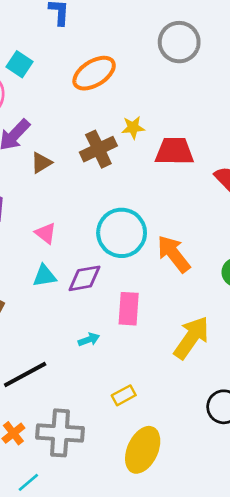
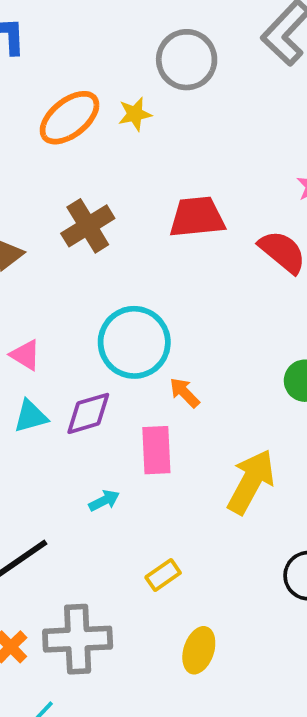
yellow star: (133, 128) -> (135, 114), moved
orange arrow: (174, 254) -> (185, 393), moved, size x0.6
yellow ellipse: (143, 450) -> (199, 650), size x0.7

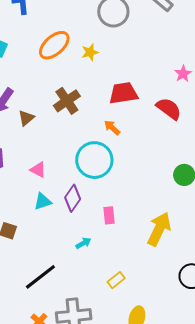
yellow star: (135, 114) -> (90, 52), moved
orange arrow: (185, 393) -> (112, 128), moved
purple diamond: (88, 413) -> (73, 198), turned -36
pink rectangle: (156, 450) -> (109, 215), size x0.7

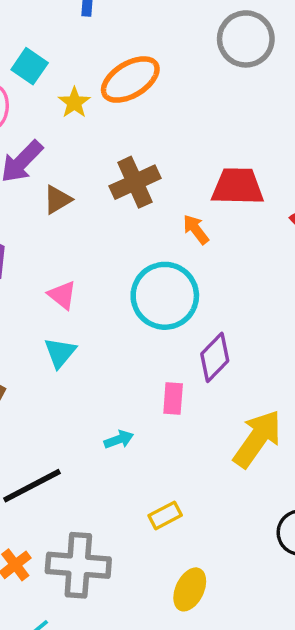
yellow star: (90, 52) -> (74, 103), moved, turned -30
orange arrow: (112, 128) -> (196, 229), moved
purple diamond: (73, 198) -> (215, 357), moved
cyan triangle: (43, 201) -> (60, 353), turned -42

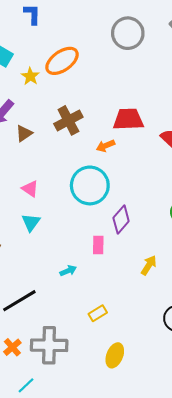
orange arrow: (196, 229) -> (106, 146), turned -72
yellow arrow: (257, 439) -> (149, 265), size x0.6

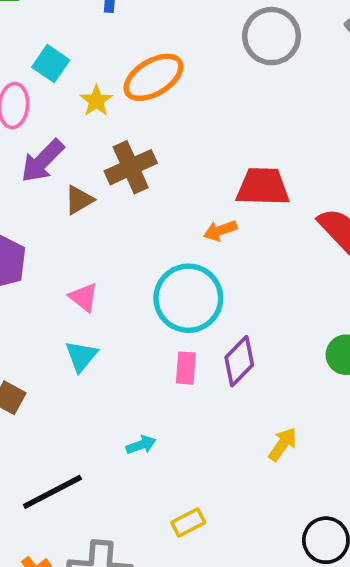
brown cross: (68, 120) -> (131, 167), moved
pink rectangle: (98, 245) -> (186, 368), moved

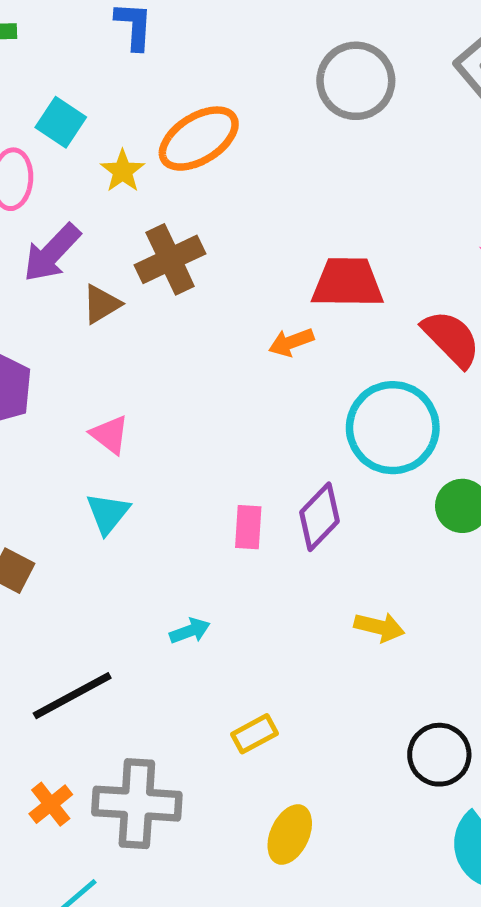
cyan circle: (188, 298) -> (393, 428), moved
yellow arrow: (283, 444) -> (379, 627), turned 69

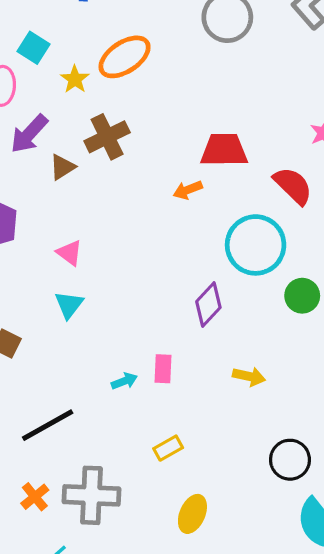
pink rectangle: (248, 527) -> (163, 369), moved

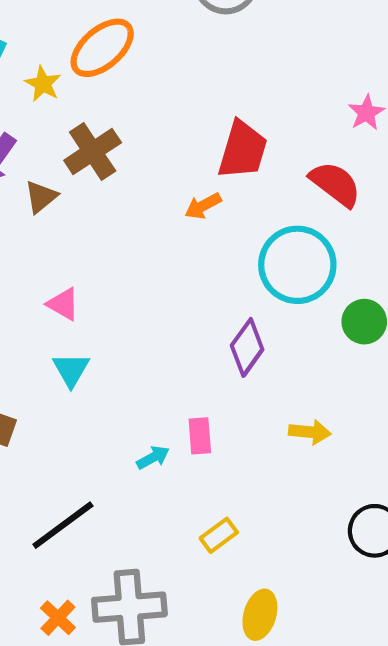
red trapezoid: (224, 150) -> (243, 150), turned 114

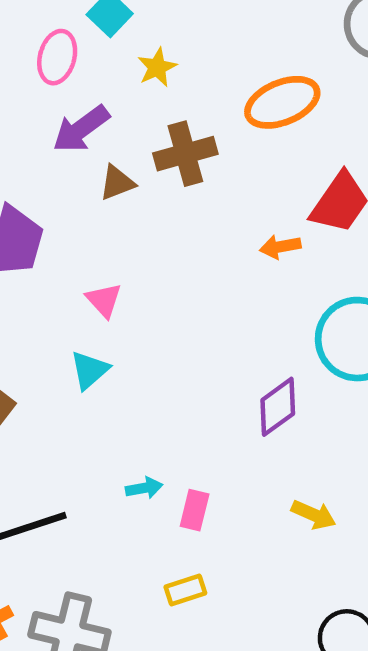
orange ellipse: (102, 48) -> (282, 102), moved
pink rectangle: (200, 436) -> (195, 510), moved

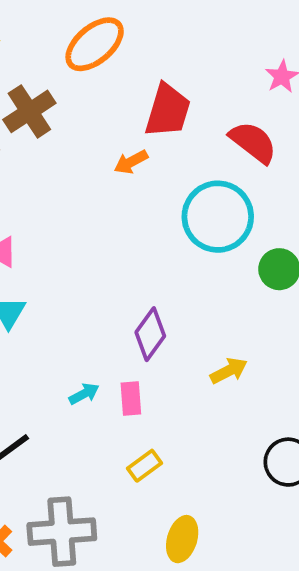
purple diamond: (278, 407) -> (150, 334), moved
yellow arrow: (314, 515) -> (229, 371), turned -33

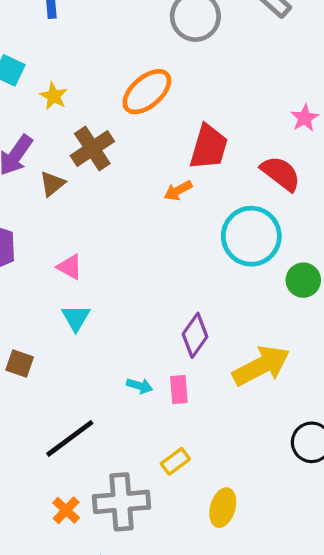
yellow arrow: (229, 371) -> (261, 366), size x1.8
cyan arrow: (84, 394) -> (140, 386), turned 45
yellow rectangle: (145, 466) -> (175, 461), moved

